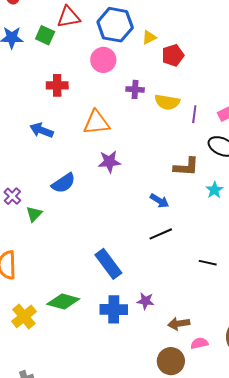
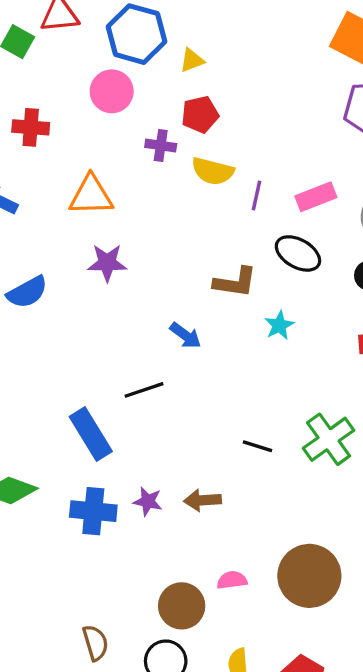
red pentagon: (173, 55) -> (200, 114), moved
black line: (161, 234) -> (144, 390), moved
brown arrow: (179, 324) -> (203, 500), moved

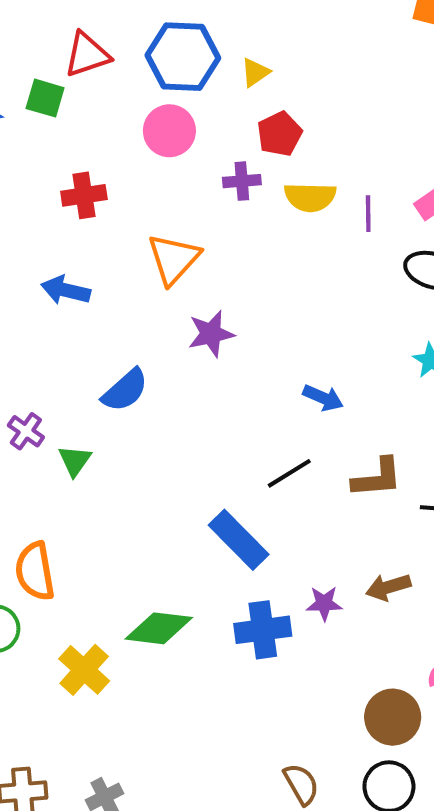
orange triangle: (91, 195) -> (174, 259), turned -33
brown L-shape: (235, 282) -> (377, 478), moved

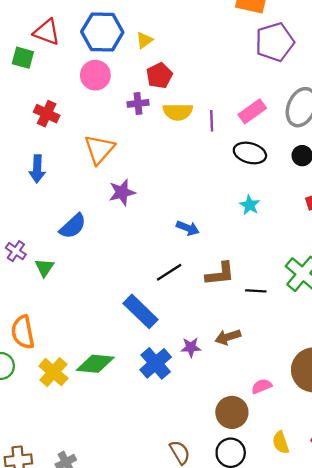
red triangle: (87, 55) -> (47, 32), turned 40
red cross: (84, 195) -> (47, 114), turned 35
blue arrow: (66, 290) -> (37, 169), turned -100
blue cross: (263, 630) -> (156, 363), turned -32
yellow cross: (84, 670) -> (53, 372), moved

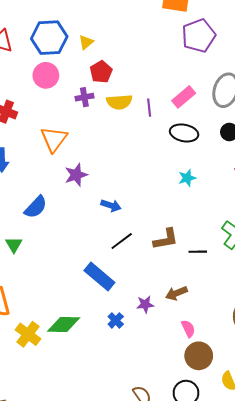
cyan star: (250, 205) -> (187, 178), turned 30
blue arrow: (188, 228) -> (111, 206), moved
blue cross: (156, 363) -> (116, 320), size x0.6
pink semicircle: (262, 386) -> (188, 329), moved, turned 90
brown circle: (232, 412) -> (199, 356), moved

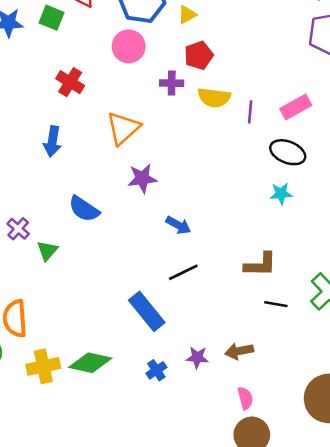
cyan star: (187, 178) -> (281, 194), moved
blue semicircle: (36, 207) -> (84, 209), turned 70
brown L-shape: (166, 239) -> (260, 265), moved
yellow cross: (28, 334) -> (43, 366), turned 30

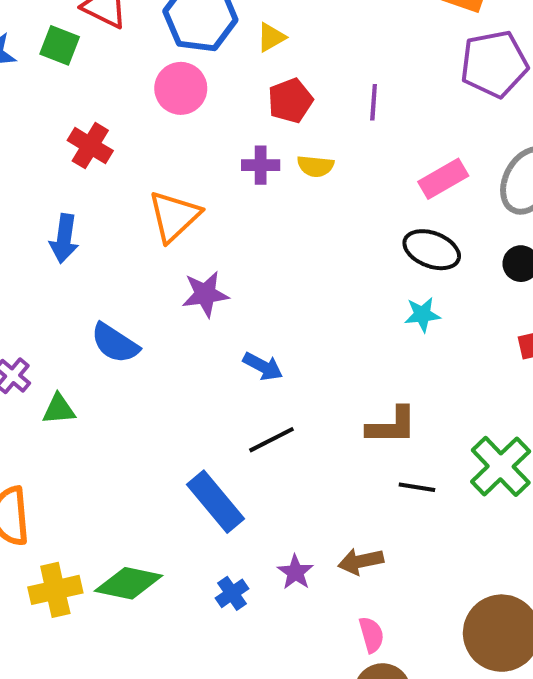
purple cross: (172, 83) -> (261, 165), moved
yellow semicircle: (214, 98) -> (315, 166), size x0.7
purple line: (250, 112) -> (374, 102), moved
green triangle: (47, 251) -> (59, 409), turned 45
purple star: (197, 357) -> (295, 572), turned 30

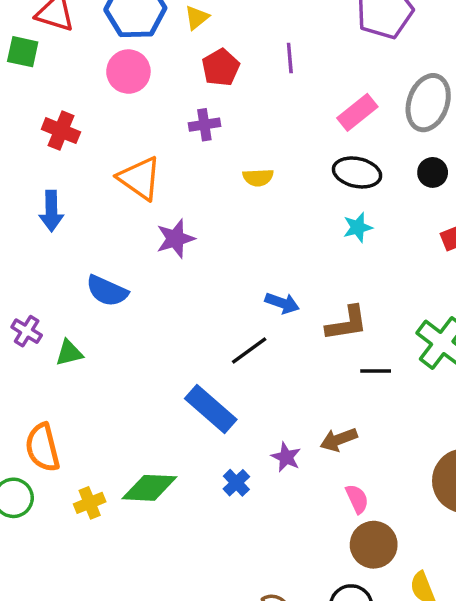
yellow semicircle: (315, 166) -> (258, 177), moved
orange triangle: (174, 216) -> (140, 178), turned -33
blue arrow: (263, 366) -> (282, 303), moved
yellow cross: (55, 590) -> (90, 503), size x0.7

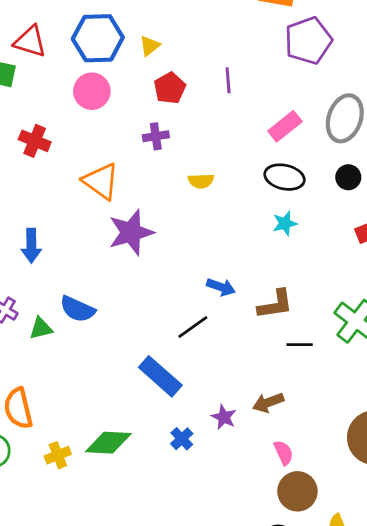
blue arrow: (51, 211) -> (31, 246), moved
purple star: (175, 239) -> (131, 232), size x1.4
blue semicircle: (107, 291) -> (77, 309), moved

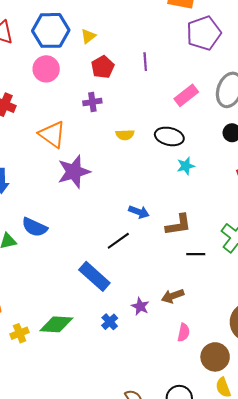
black ellipse: (284, 177) -> (169, 136), moved
pink semicircle: (284, 453) -> (184, 332), turned 36
brown circle: (297, 491) -> (215, 357), moved

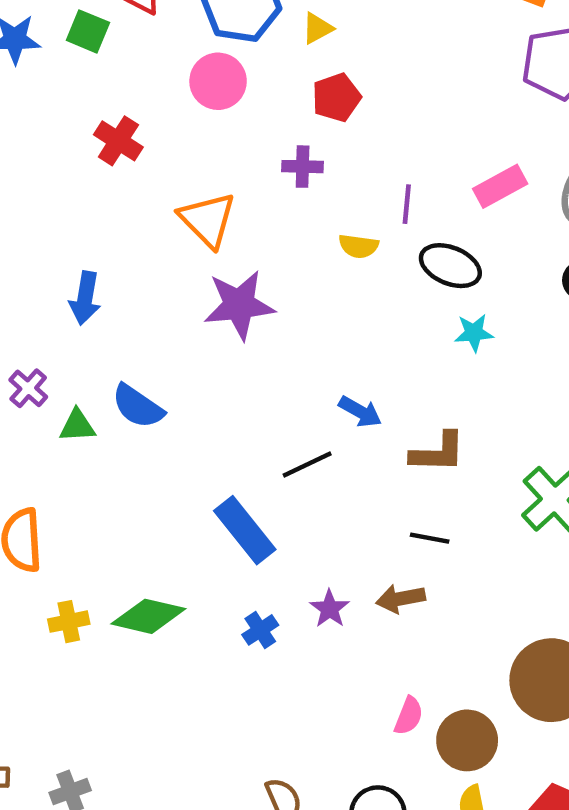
purple line: (145, 62) -> (407, 204), moved
black line: (196, 254) -> (430, 538), moved
pink semicircle: (184, 332) -> (409, 716), moved

